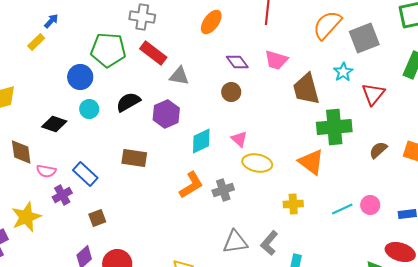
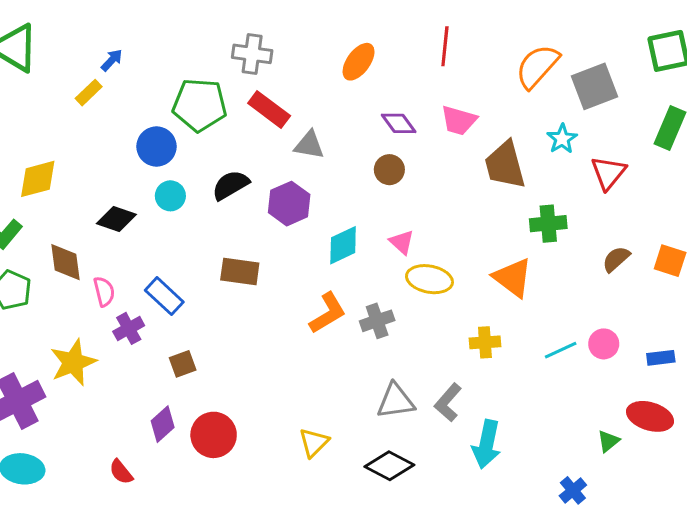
green cross: (334, 127) -> (548, 224), size x0.7
pink semicircle: (46, 171) -> (104, 291), turned -114

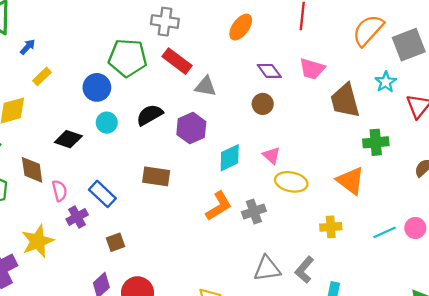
blue arrow: (112, 60) -> (28, 47), moved
yellow rectangle: (89, 93) -> (42, 76), moved

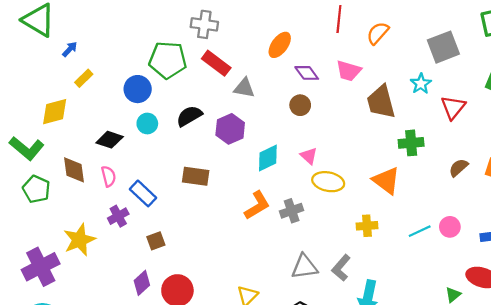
orange ellipse: (241, 27) -> (280, 45), moved
orange semicircle: (368, 30) -> (378, 33), moved, size x0.7
pink semicircle: (60, 191) -> (109, 176), moved

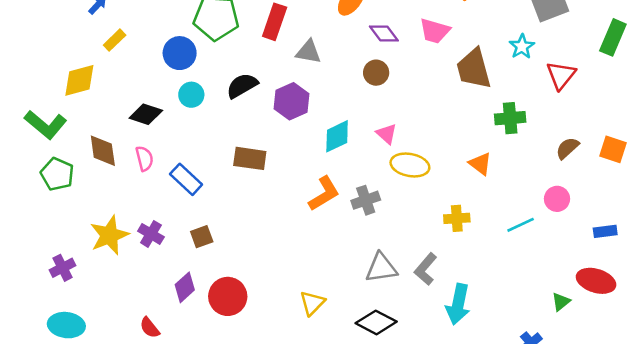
red rectangle: (216, 63) -> (275, 22), turned 72
orange triangle: (386, 181) -> (480, 164), size x0.7
purple cross: (118, 216) -> (151, 234), moved, turned -30
pink circle: (450, 227) -> (557, 199), moved
purple cross: (41, 267) -> (62, 268), size x0.6

